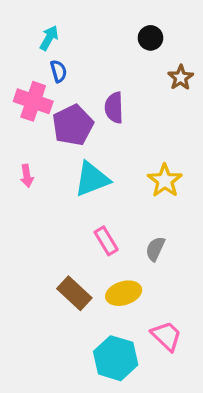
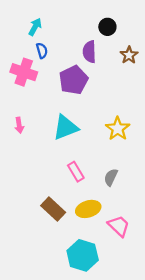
purple semicircle: (114, 108) -> (89, 52), moved
purple pentagon: (73, 125) -> (74, 80), moved
pink trapezoid: (166, 336) -> (119, 226), moved

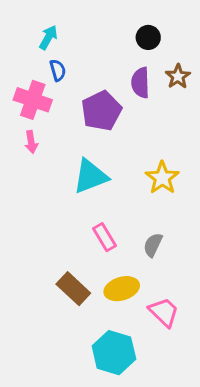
purple semicircle: (89, 52) -> (140, 83), moved
pink arrow: (19, 125) -> (31, 142), moved

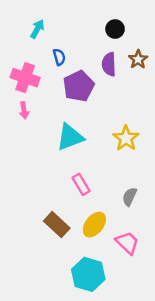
blue semicircle: (58, 70) -> (59, 57), moved
gray semicircle: (153, 245) -> (130, 197), moved
yellow ellipse: (122, 289) -> (94, 225), turned -35

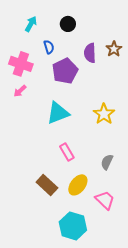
black circle: (115, 29) -> (68, 24), moved
pink arrow: (24, 110) -> (20, 91), turned 56

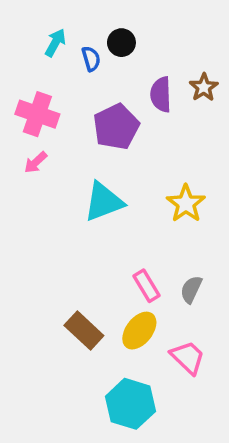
blue semicircle: (49, 47) -> (91, 59), moved
pink rectangle: (67, 152) -> (147, 286), moved

